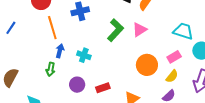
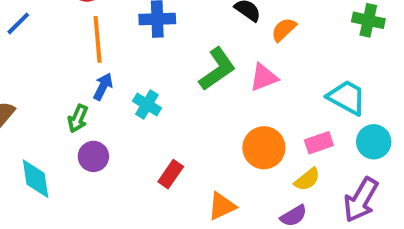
purple circle: (77, 85) -> (93, 156), moved
red rectangle: (103, 88) -> (171, 174), turned -48

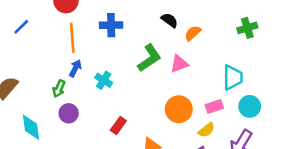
green cross: (368, 20) -> (247, 28), turned -30
cyan trapezoid: (347, 97) -> (233, 77), turned 60

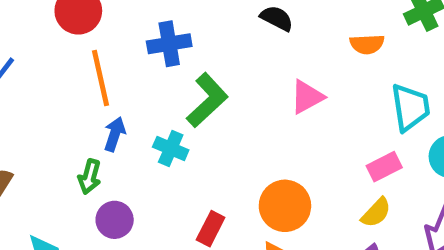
orange semicircle: (193, 33) -> (367, 44), moved, turned -132
green L-shape: (149, 58) -> (207, 100), moved
orange circle: (179, 109) -> (285, 206), moved

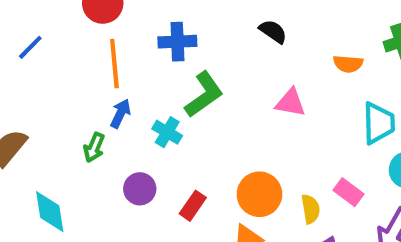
pink triangle: (307, 97) -> (291, 103), turned 32
pink rectangle: (384, 167) -> (349, 192), moved, turned 56
yellow semicircle: (376, 213) -> (311, 209), moved, turned -60
purple circle: (115, 220) -> (140, 189), moved

